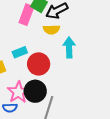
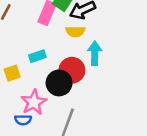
red circle: (39, 64) -> (72, 70), moved
black circle: (35, 91) -> (59, 83), moved

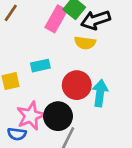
cyan arrow: (95, 53) -> (100, 93), moved
black circle: (59, 83) -> (58, 116), moved

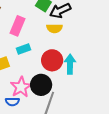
pink rectangle: (56, 19) -> (18, 26), moved

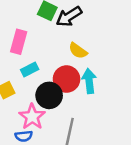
yellow semicircle: (54, 28) -> (78, 51), moved, turned 42
black circle: (41, 85) -> (49, 95), moved

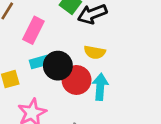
yellow semicircle: (78, 51) -> (95, 52), turned -36
black circle: (49, 95) -> (58, 66), moved

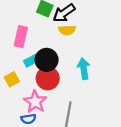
yellow semicircle: (95, 52) -> (67, 30), moved
red circle: (77, 80) -> (48, 78), moved

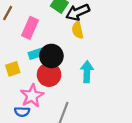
yellow semicircle: (67, 30) -> (78, 30), turned 70

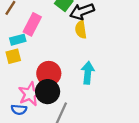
cyan rectangle: (36, 54) -> (18, 40), moved
black circle: (51, 56) -> (48, 92), moved
yellow square: (13, 69) -> (13, 56), moved

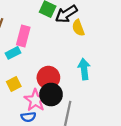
yellow semicircle: (81, 30) -> (78, 28), moved
yellow square: (13, 56) -> (14, 84), moved

